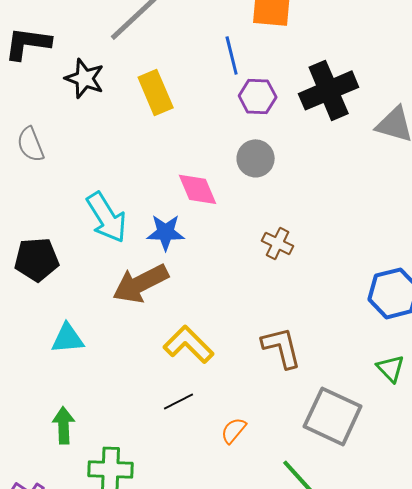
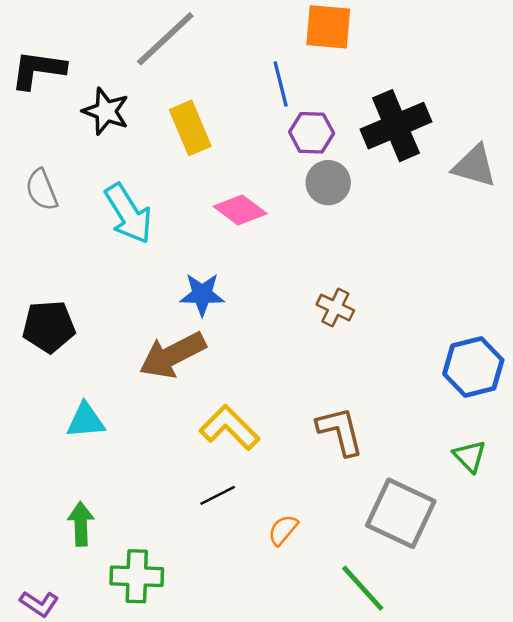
gray circle: (256, 158) -> (328, 183), moved
pink diamond: (198, 189) -> (240, 210), moved, turned -30
cyan arrow: (107, 217) -> (128, 214), moved

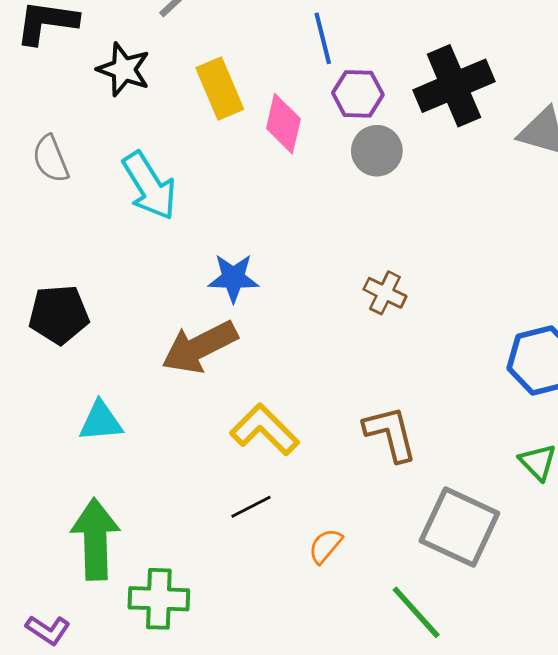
pink diamond: (240, 210) -> (283, 124), moved, turned 66
green arrow: (81, 524) -> (95, 539), size x1.6

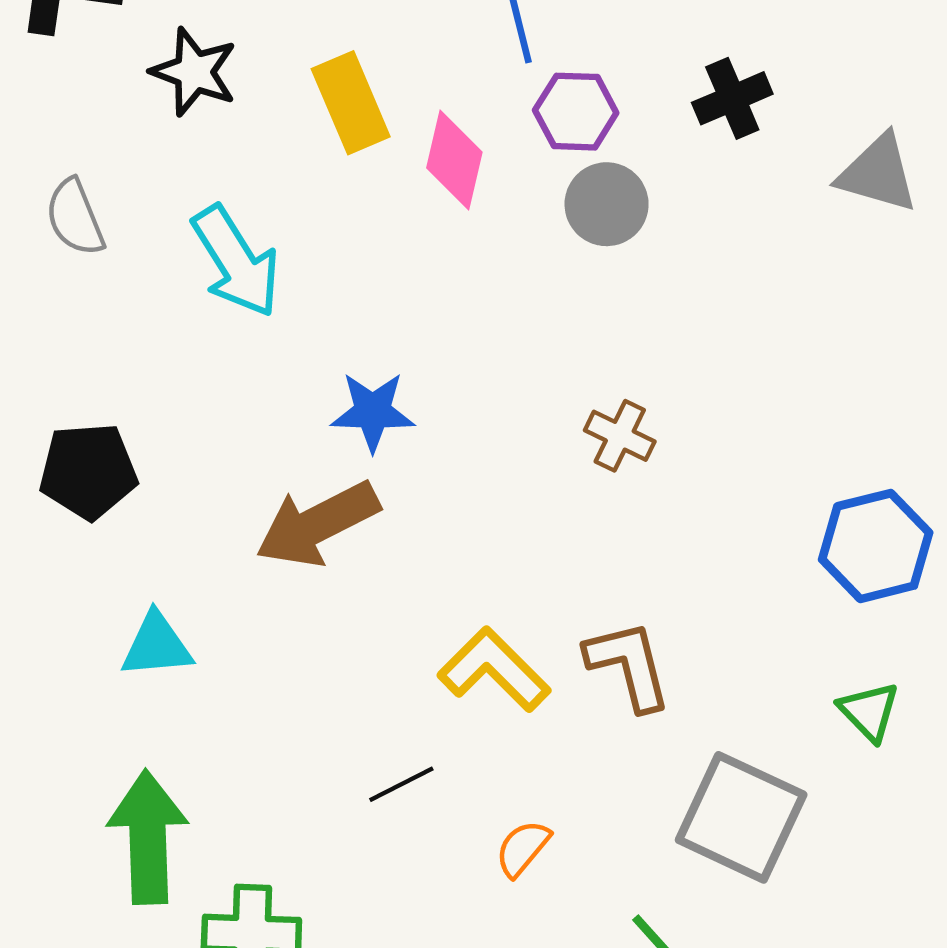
black cross: (454, 86) -> (732, 98), size x0.6
yellow L-shape: (264, 430) -> (494, 670), moved

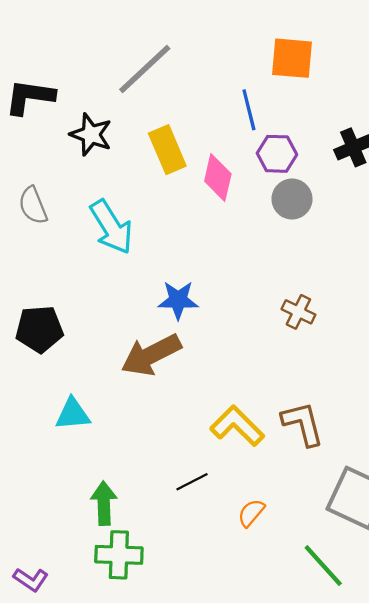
green arrow: (148, 837) -> (104, 503), moved, size x0.7

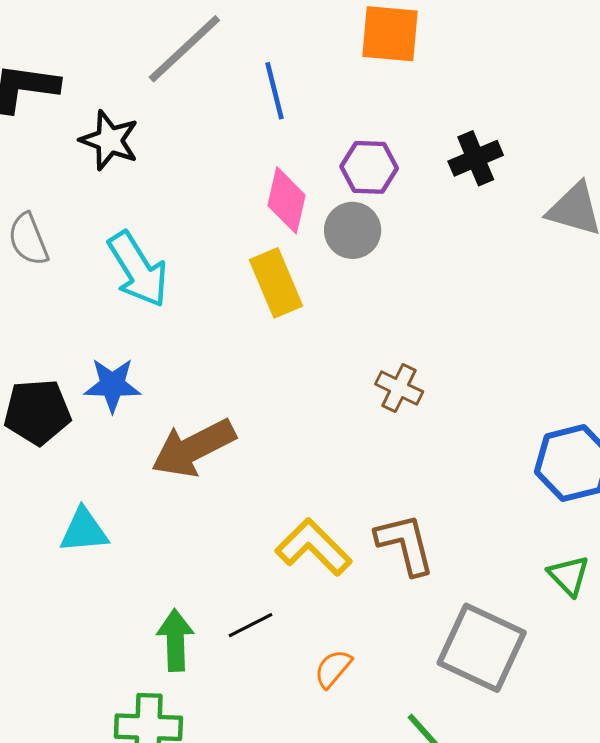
blue line: (249, 110) -> (274, 91), moved
yellow rectangle: (167, 150) -> (276, 283), moved
gray circle: (292, 199) -> (353, 230), moved
blue star: (178, 300) -> (112, 385), moved
green arrow: (104, 503) -> (175, 640), moved

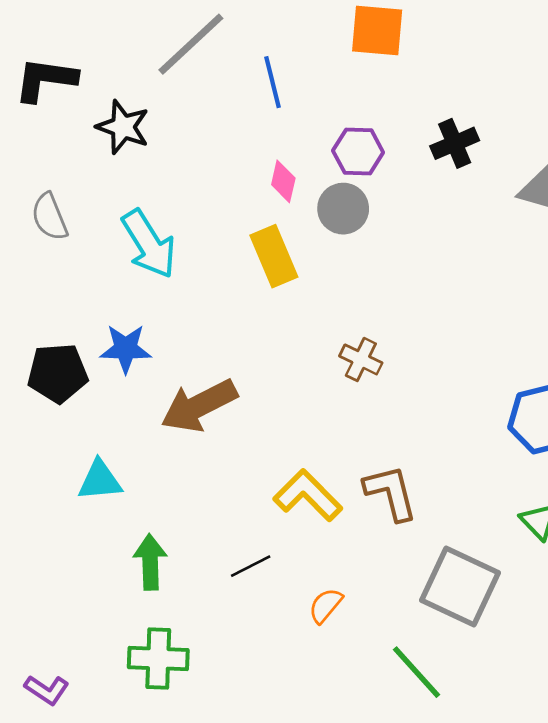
pink diamond: (287, 200) -> (283, 181), size x0.7
brown cross: (399, 388) -> (361, 359), moved
green arrow: (175, 640) -> (150, 562), moved

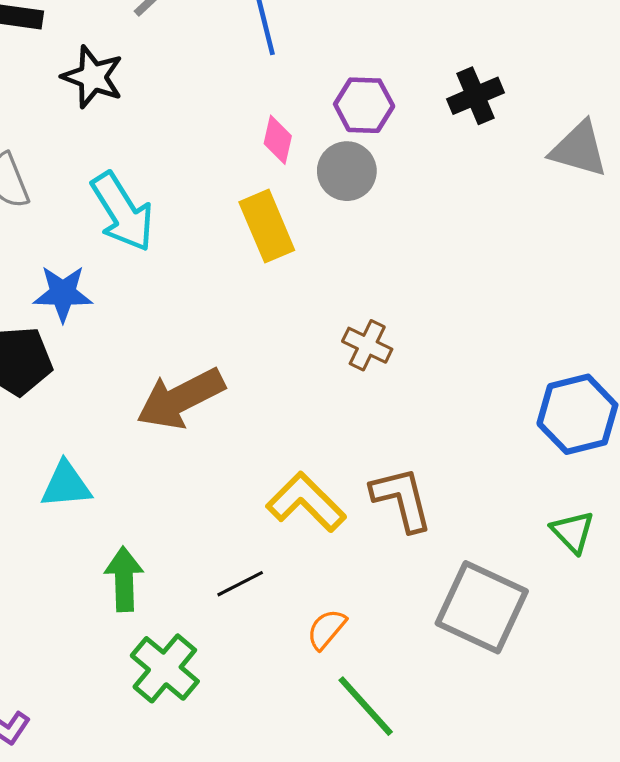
blue star: (126, 349) -> (63, 293), moved
green cross: (158, 659) -> (165, 668), moved, turned 38
green line: (417, 672) -> (366, 706), moved

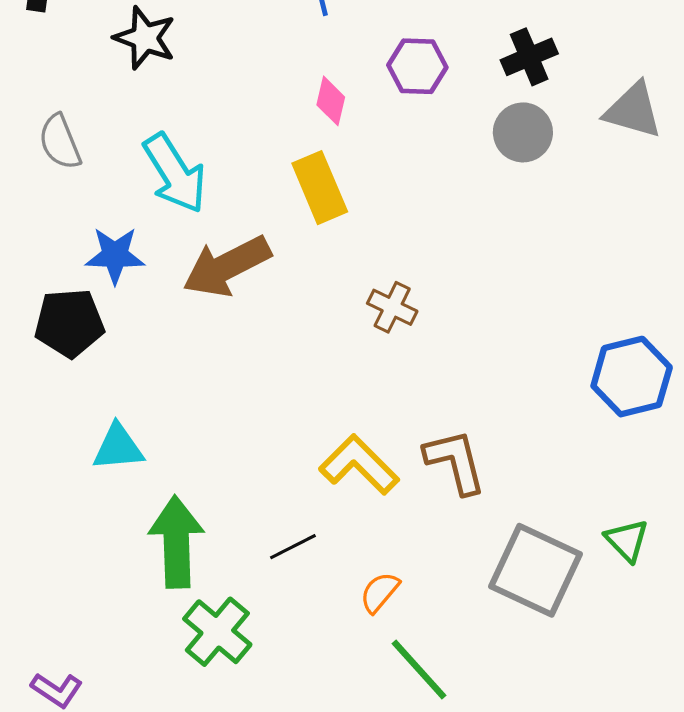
gray circle: (347, 171) -> (523, 132), moved
brown cross: (367, 345) -> (392, 307), moved
brown arrow: (181, 399) -> (227, 266), moved
green triangle: (573, 532) -> (627, 540), moved
green arrow: (124, 579) -> (176, 542), size x1.4

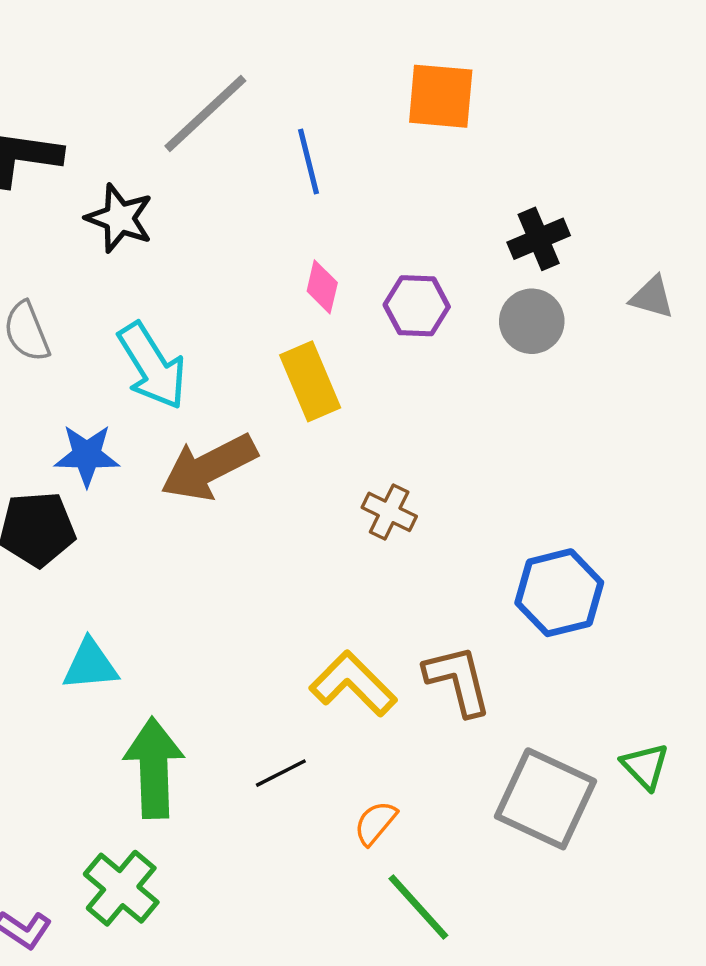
purple hexagon: (417, 66) -> (417, 306), moved
gray triangle: (633, 110) -> (652, 297), size x0.7
blue hexagon: (632, 377) -> (559, 593), moved
green cross: (217, 632) -> (121, 888), moved

